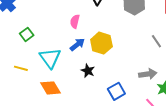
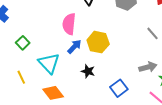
pink semicircle: (75, 21) -> (69, 24), size x1.5
yellow line: (21, 68) -> (21, 77), turned 56

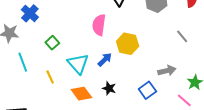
blue arrow: (74, 47) -> (105, 60), moved
gray arrow: (148, 67) -> (167, 71), moved
black star: (88, 71) -> (109, 88), moved

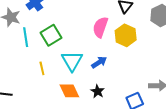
green square: (52, 43) -> (51, 35), size x1.5
yellow hexagon: (128, 44) -> (126, 35), moved
cyan line: (23, 62) -> (26, 37), moved

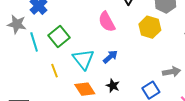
pink semicircle: (100, 27) -> (107, 22), turned -40
yellow hexagon: (126, 35) -> (150, 27), moved

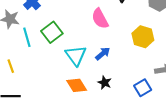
yellow hexagon: (150, 27) -> (143, 37), moved
yellow line: (55, 71) -> (11, 66), moved

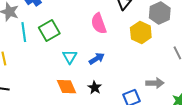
yellow hexagon: (143, 37) -> (141, 33), moved
cyan triangle: (76, 55) -> (70, 57), size x0.7

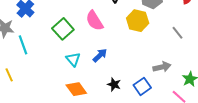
green square: (49, 31) -> (63, 29), moved
black star: (95, 88) -> (114, 84), moved

